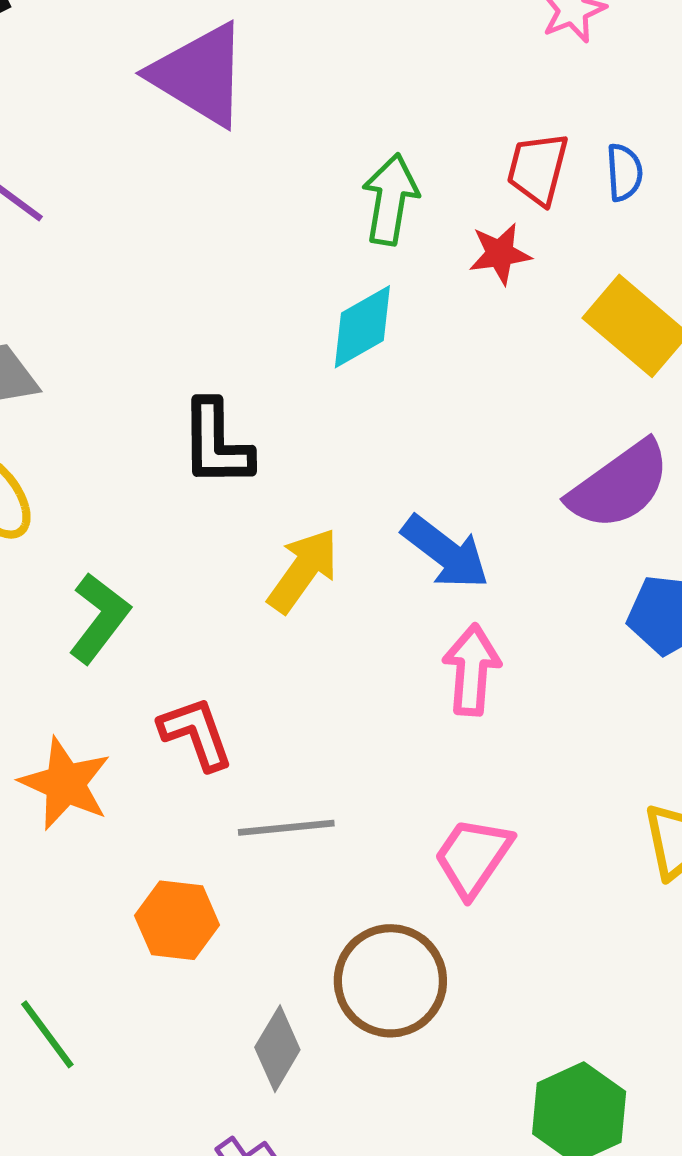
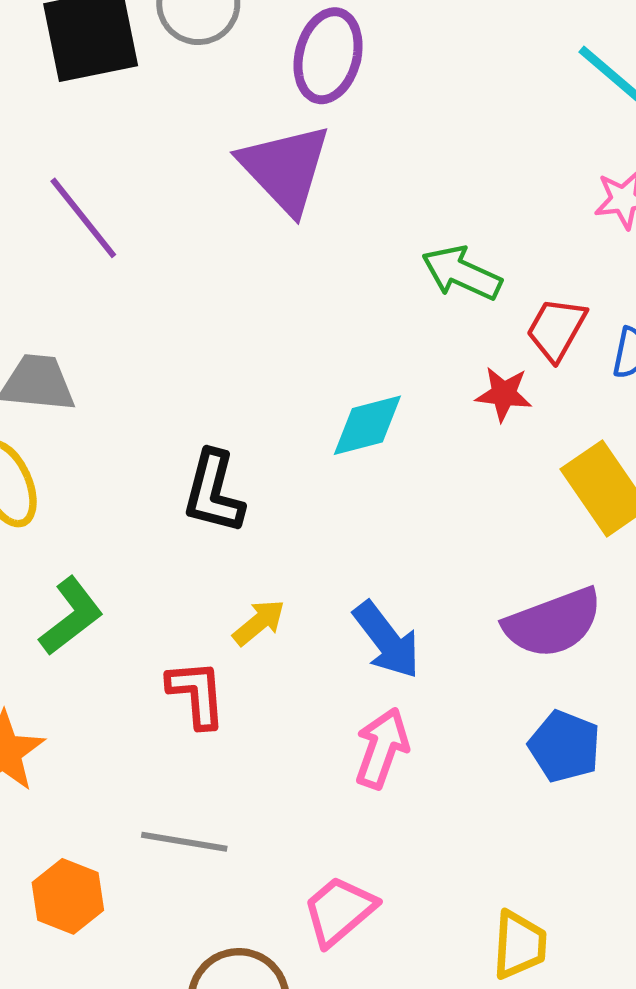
green arrow: (390, 199) -> (462, 273), moved, turned -90
yellow arrow: (303, 570) -> (259, 623), size x0.7
red L-shape: (196, 733) -> (197, 694), moved

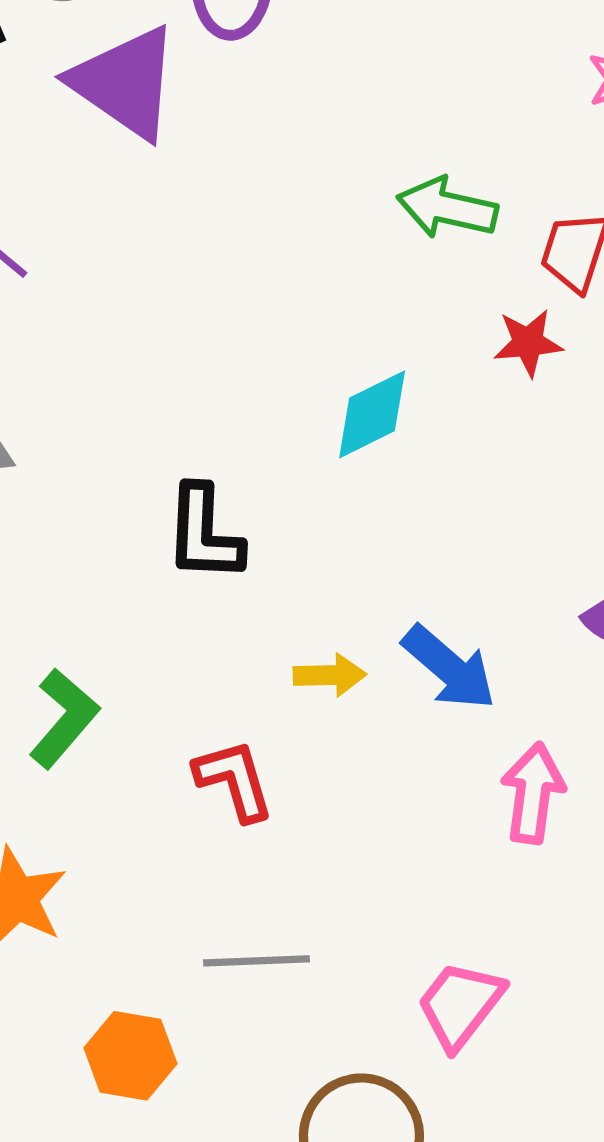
purple triangle: (285, 168) -> (125, 83), moved
yellow arrow: (259, 623) -> (330, 675), moved, turned 50
pink arrow: (382, 748) -> (533, 793), moved

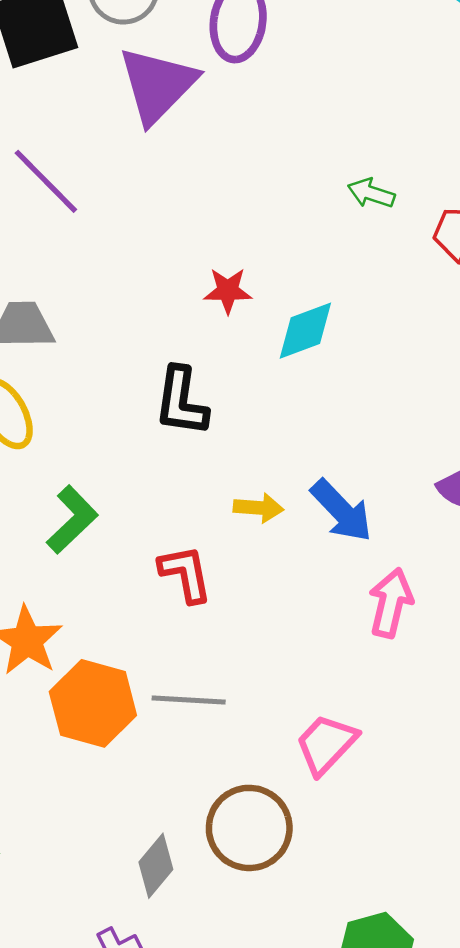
purple triangle: (125, 83) -> (157, 85), turned 34
green arrow: (447, 208) -> (371, 193), size x0.7
red star: (528, 343) -> (228, 291), moved
orange hexagon: (130, 1056) -> (93, 703), moved, size x1.4

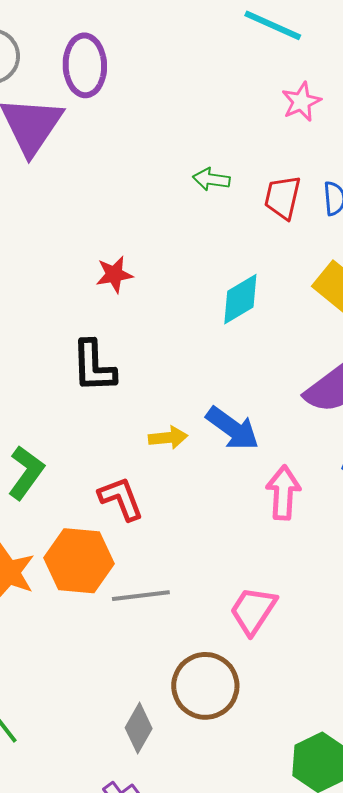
cyan diamond: (305, 331) -> (240, 299), moved
orange hexagon: (93, 703) -> (79, 561), moved

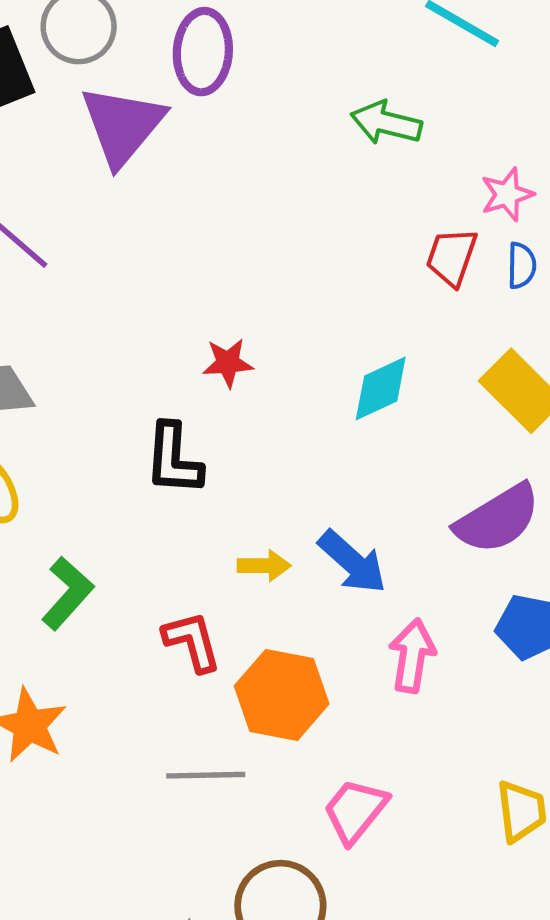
pink star: (301, 102) -> (507, 194), moved
green arrow: (211, 179) -> (386, 123), moved, size x1.4
red star: (114, 274) -> (228, 363), moved
orange hexagon: (79, 561) -> (282, 695), moved

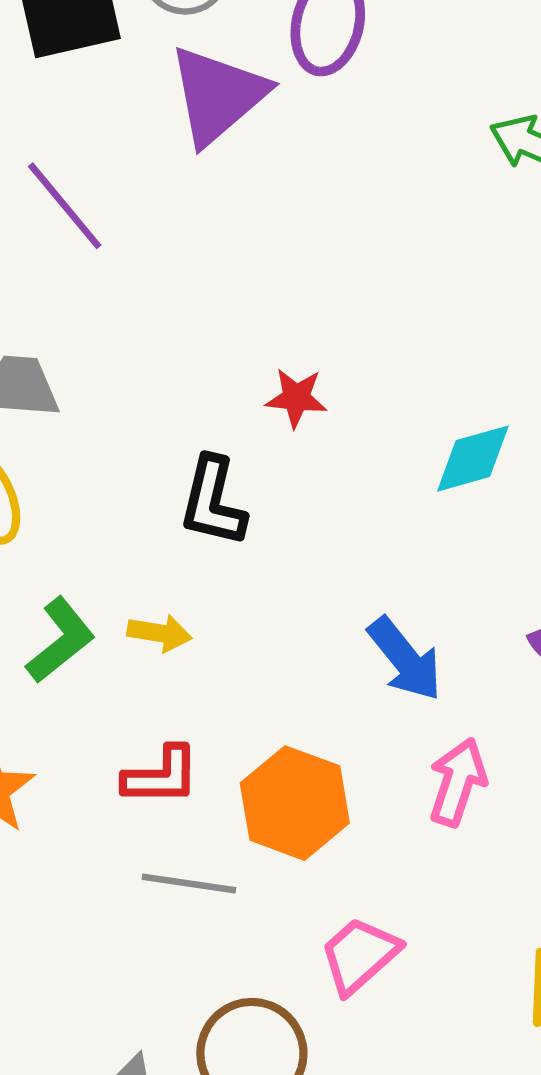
yellow arrow: (264, 566) -> (160, 633), moved
red L-shape: (192, 642) -> (161, 776), moved, turned 96

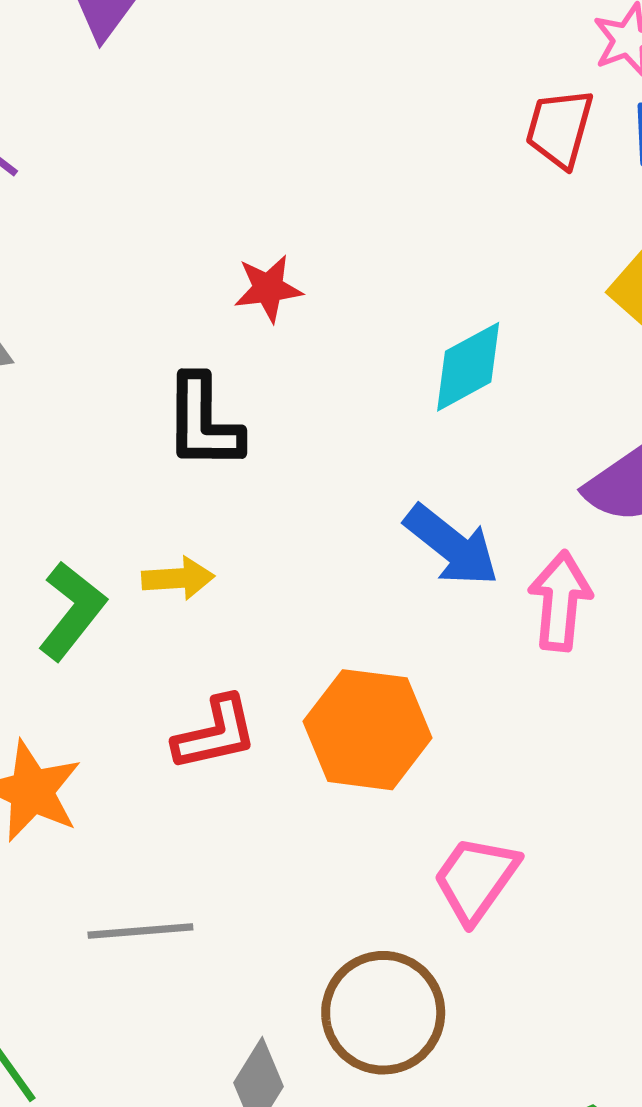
cyan diamond: (473, 459) -> (468, 367), moved
pink arrow: (458, 782) -> (560, 601), moved
gray line: (189, 883) -> (140, 931), moved

